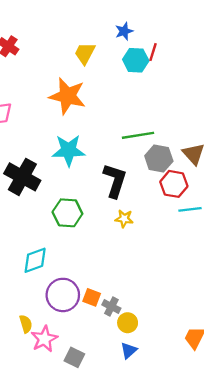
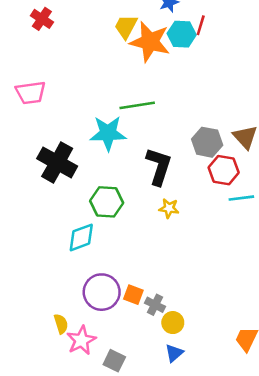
orange star: (67, 96) -> (150, 42), moved
green line: (138, 135) -> (137, 105), moved
cyan diamond: (35, 260) -> (81, 237), moved

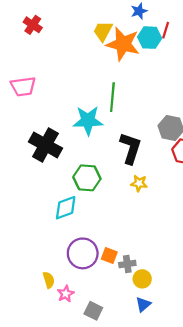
green line: (137, 105) -> (112, 97), turned -76
gray cross: (155, 305) -> (127, 264), turned -35
pink star: (81, 340) -> (66, 294), size x0.7

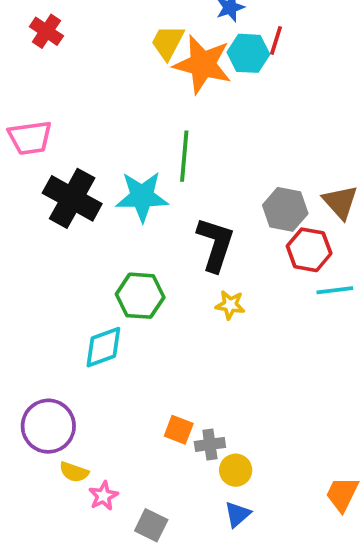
black cross: (45, 145) -> (72, 198), moved
purple circle: (83, 253) -> (48, 426), moved
yellow semicircle: (49, 280) -> (74, 472), turned 126

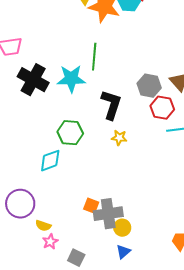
gray cross: (210, 444) -> (108, 214), size x1.8
yellow semicircle: (74, 472) -> (43, 226), moved

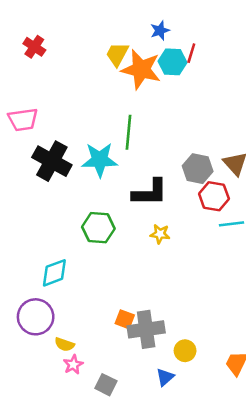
black L-shape: (111, 105) -> (150, 192), turned 72
cyan diamond: (50, 161) -> (54, 273), moved
yellow circle: (122, 228) -> (185, 351), moved

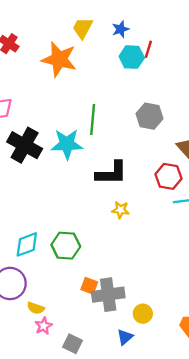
yellow trapezoid: (117, 54) -> (83, 28), moved
orange star: (141, 69) -> (59, 59), moved
gray hexagon: (198, 169) -> (149, 116), moved
green hexagon: (98, 228) -> (66, 246), moved

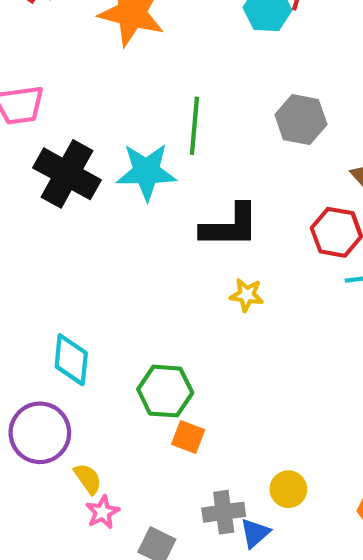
cyan diamond: (27, 244) -> (71, 360), turned -64
green hexagon: (66, 246) -> (165, 391), moved
gray cross: (108, 295) -> (224, 512), moved, size x0.7
yellow semicircle: (36, 308) -> (88, 479), turned -144

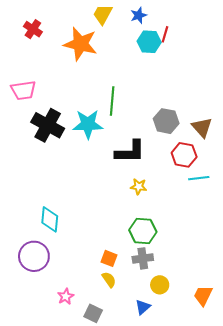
gray hexagon: (301, 120) -> (166, 121), moved
green hexagon: (165, 391) -> (143, 231), moved
yellow semicircle: (88, 479) -> (109, 280), moved
gray cross: (224, 512) -> (143, 258), moved

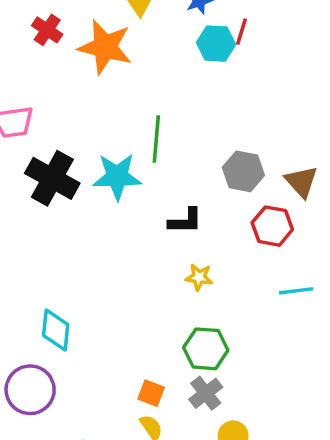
red cross: (33, 29) -> (47, 30), moved
black L-shape: (130, 152) -> (185, 221), size x0.7
cyan line: (199, 178) -> (296, 291), moved
gray cross: (143, 258) -> (206, 393), turned -30

